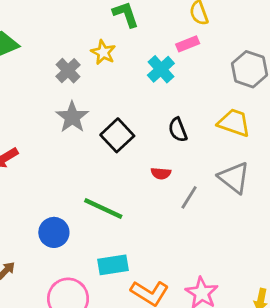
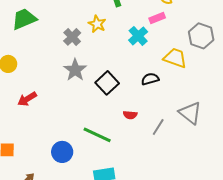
yellow trapezoid: (234, 123) -> (175, 58), moved
black semicircle: (178, 130) -> (150, 79), turned 96
red semicircle: (161, 173) -> (130, 115), moved

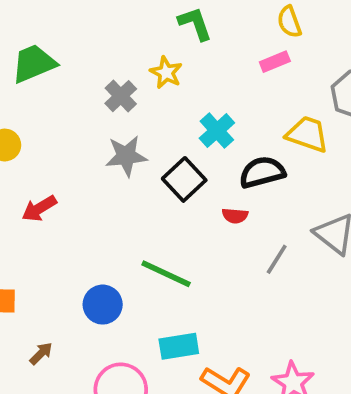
cyan cross: (138, 36) -> (217, 131), moved
gray star: (75, 70) -> (126, 156), turned 30
black semicircle: (150, 79) -> (262, 172), size x1.4
red semicircle: (130, 115) -> (235, 216), moved

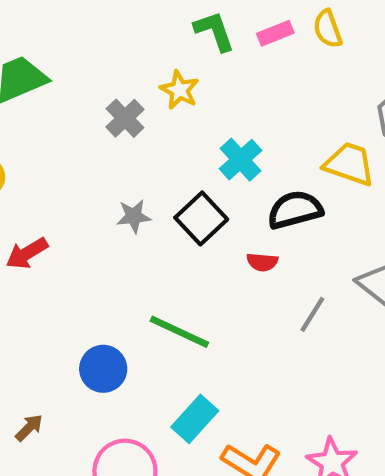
pink rectangle: (275, 62) -> (275, 33), moved
gray star: (126, 156) -> (134, 216), moved, size x0.7
cyan rectangle: (179, 346) -> (195, 419), turned -39

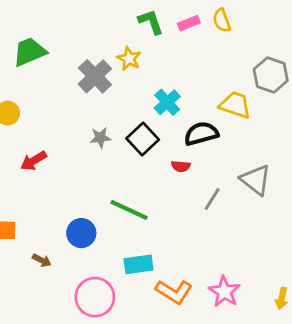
gray cross: (125, 118) -> (95, 76), size x1.4
cyan rectangle: (195, 419) -> (139, 264), turned 40
brown arrow: (29, 428) -> (42, 260), moved, turned 72

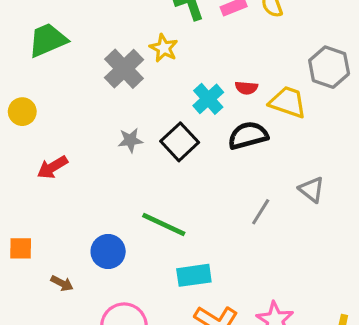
red semicircle: (181, 166) -> (246, 88), moved
gray triangle: (256, 180) -> (312, 190), size x0.7
cyan rectangle: (139, 264) -> (194, 275), moved

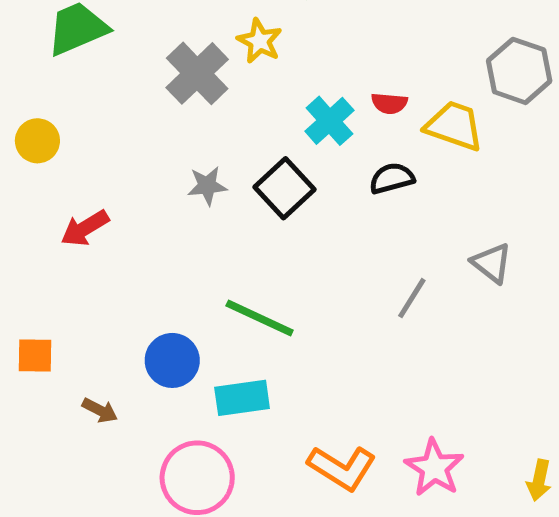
black semicircle: (248, 135) -> (392, 178), size x0.7
cyan rectangle: (194, 275) -> (242, 398), moved

